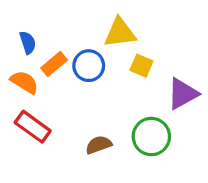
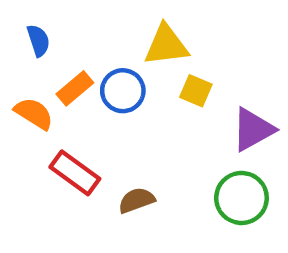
blue semicircle: (28, 43) -> (38, 41), moved
red rectangle: (33, 127) -> (75, 173), moved
green circle: (151, 137) -> (241, 198), moved

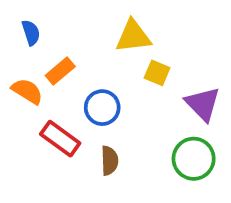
blue circle: (123, 91) -> (102, 108), moved
purple triangle: (253, 130) -> (203, 104), turned -45
brown semicircle: (137, 200) -> (110, 161), turned 108

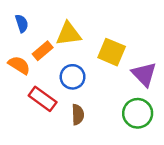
yellow triangle: (133, 36) -> (69, 34), moved
yellow square: (157, 73) -> (112, 52), size x1.5

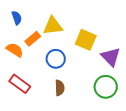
red rectangle: (43, 99) -> (20, 84), moved

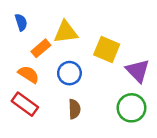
orange semicircle: (15, 50) -> (29, 74), moved

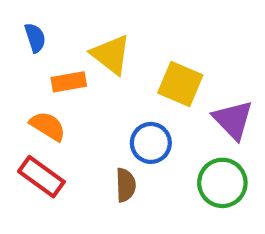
yellow triangle: (66, 32) -> (111, 55), turned 45
orange rectangle: (41, 48) -> (69, 82), turned 30
blue circle: (69, 73) -> (151, 143), moved

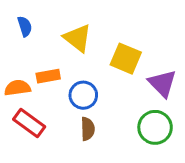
orange rectangle: (69, 82) -> (48, 76), moved
orange semicircle: (48, 126) -> (17, 88), moved, turned -40
blue circle: (151, 143) -> (83, 95), moved

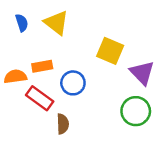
yellow triangle: (77, 38) -> (56, 23), moved
red rectangle: (29, 123) -> (40, 98), moved
brown semicircle: (88, 129) -> (63, 124), moved

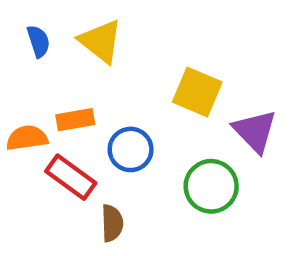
green circle: (136, 111) -> (211, 186), moved

